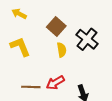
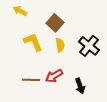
black cross: (87, 39) -> (89, 46), moved
yellow L-shape: (20, 47) -> (33, 42), moved

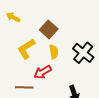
yellow L-shape: (33, 42) -> (26, 49), turned -100
red arrow: (54, 76) -> (43, 72), moved

